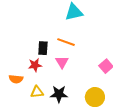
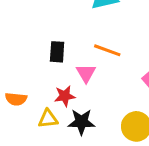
orange line: (66, 42) -> (107, 50), moved
red star: (35, 65) -> (65, 96), moved

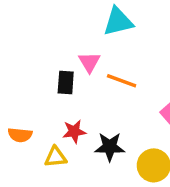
pink triangle: (86, 73) -> (89, 62), moved
black star: (81, 122) -> (110, 147), moved

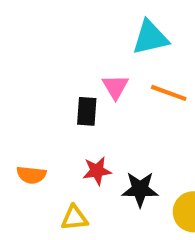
orange line: (122, 81) -> (169, 93), moved
yellow triangle: (56, 157) -> (74, 218), moved

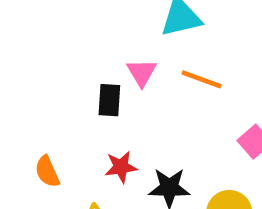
orange semicircle: (31, 175) -> (47, 172), turned 60

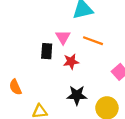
red star: (121, 167) -> (71, 62), moved

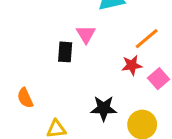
orange line: (93, 41) -> (147, 39), moved, turned -60
red star: (71, 62) -> (132, 65), moved

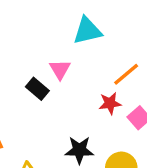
black rectangle: (65, 52) -> (37, 89), turned -54

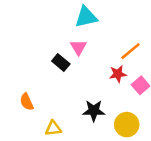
cyan triangle: (87, 31) -> (86, 17), moved

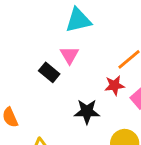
black star: (94, 111) -> (87, 112), moved

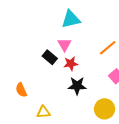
red star: (115, 85) -> (71, 64), moved

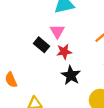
black star: (77, 86) -> (71, 75), turned 30

